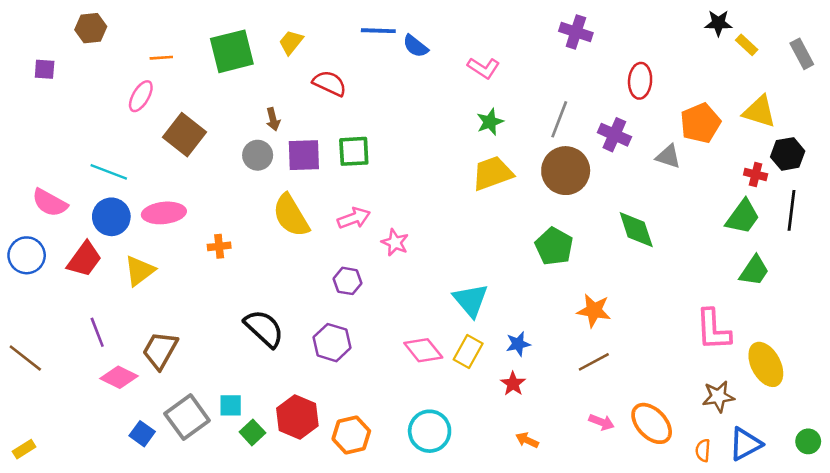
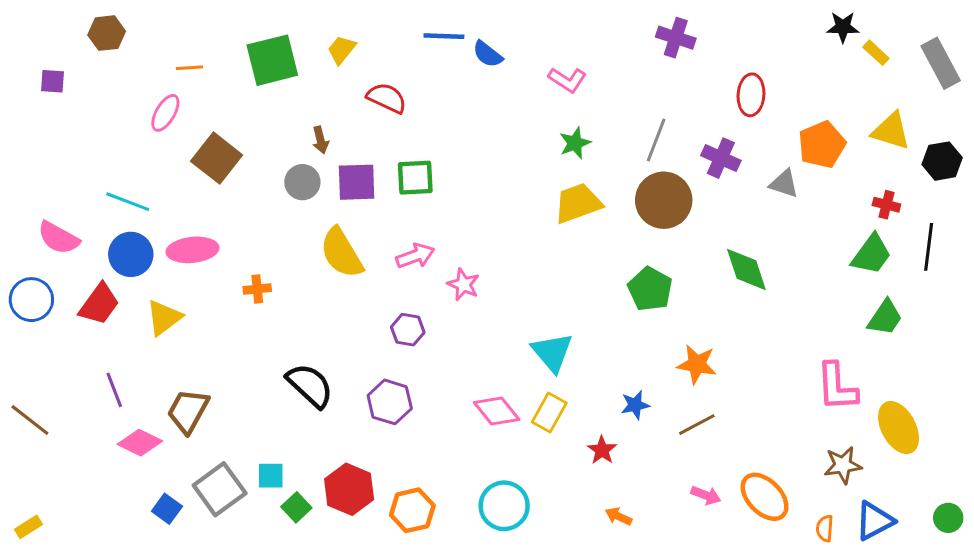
gray rectangle: (802, 54) -> (941, 63), size x1.4
black hexagon: (788, 154) -> (942, 161), moved
blue star: (518, 344) -> (635, 405), moved

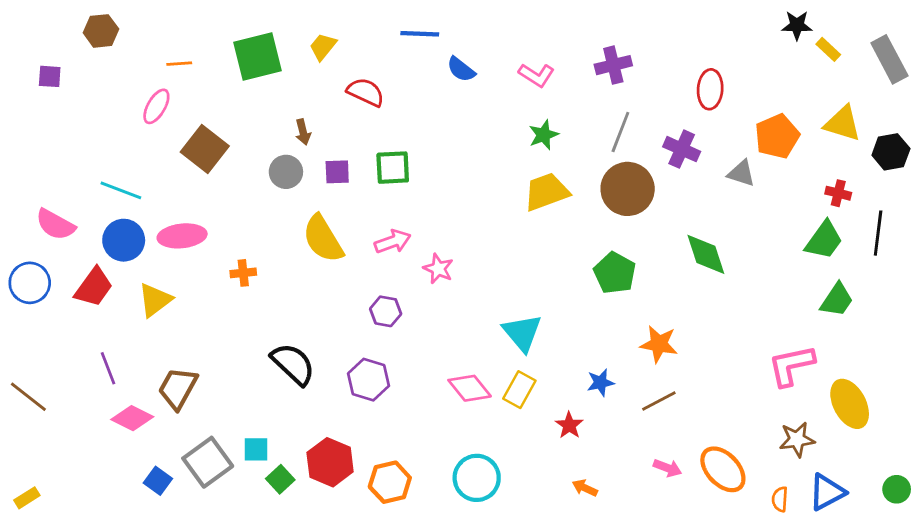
purple cross: (676, 38) -> (613, 65), moved, turned -32
blue semicircle: (488, 54) -> (461, 69), moved
purple square: (357, 182) -> (337, 172), size x0.7
pink L-shape: (837, 387) -> (791, 365), turned 81

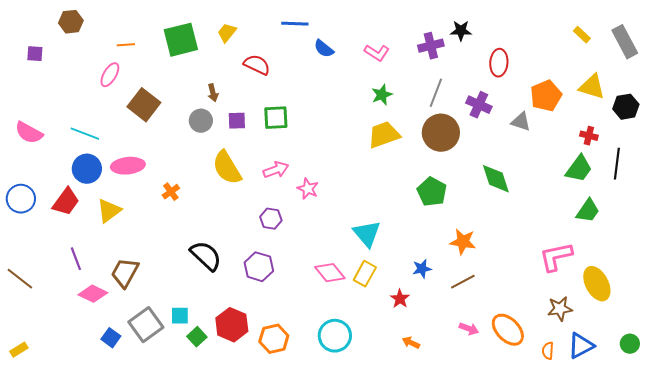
black star: (797, 25) -> (461, 31), moved
pink semicircle: (55, 225) -> (29, 133), moved
orange cross: (243, 273) -> (171, 192), turned -30

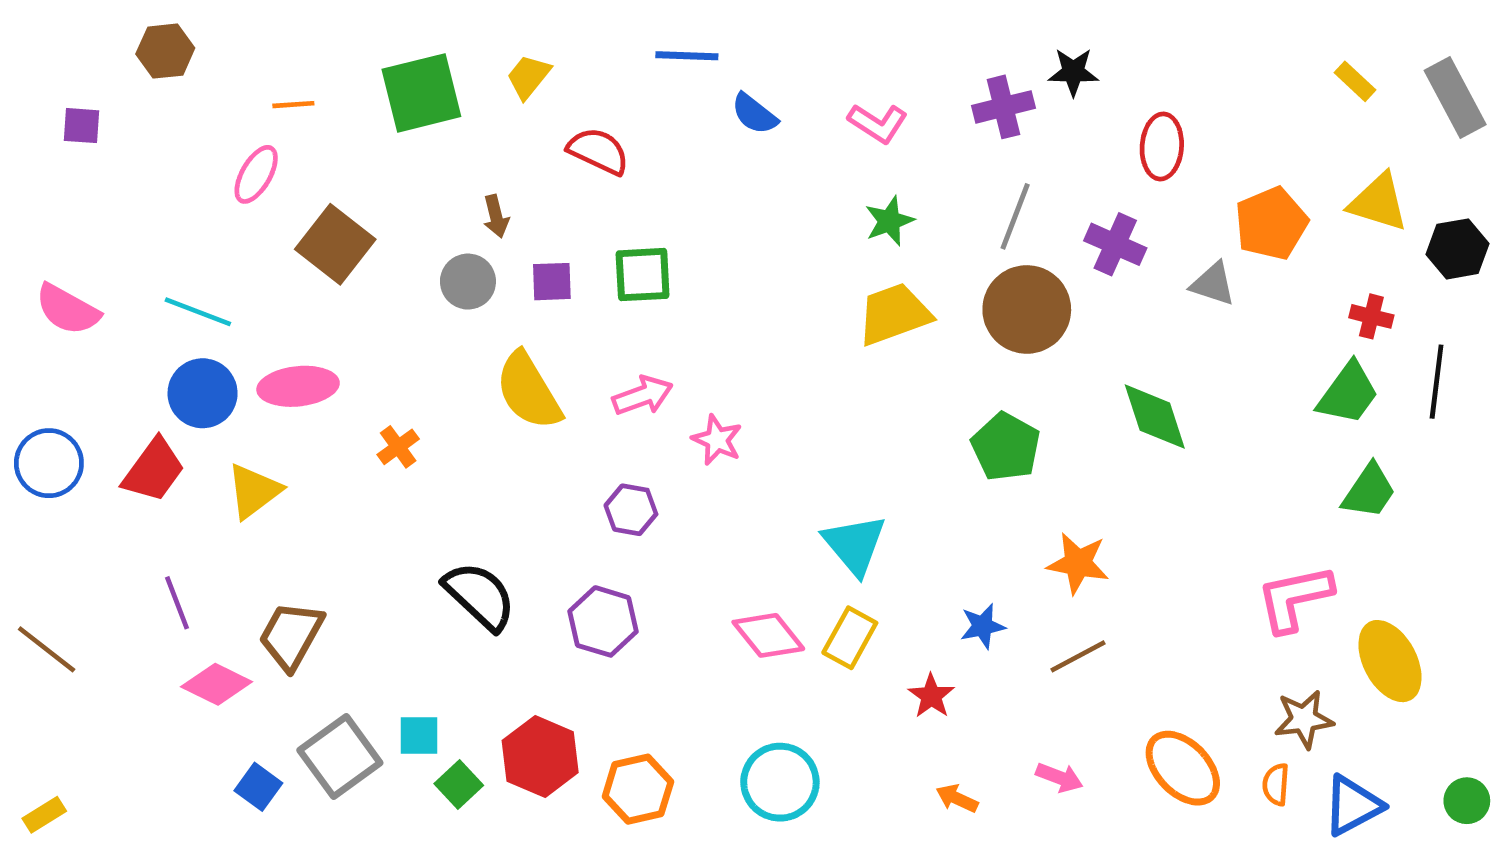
pink arrow: (469, 329) -> (1059, 777), moved
orange semicircle: (548, 351) -> (1276, 784), moved

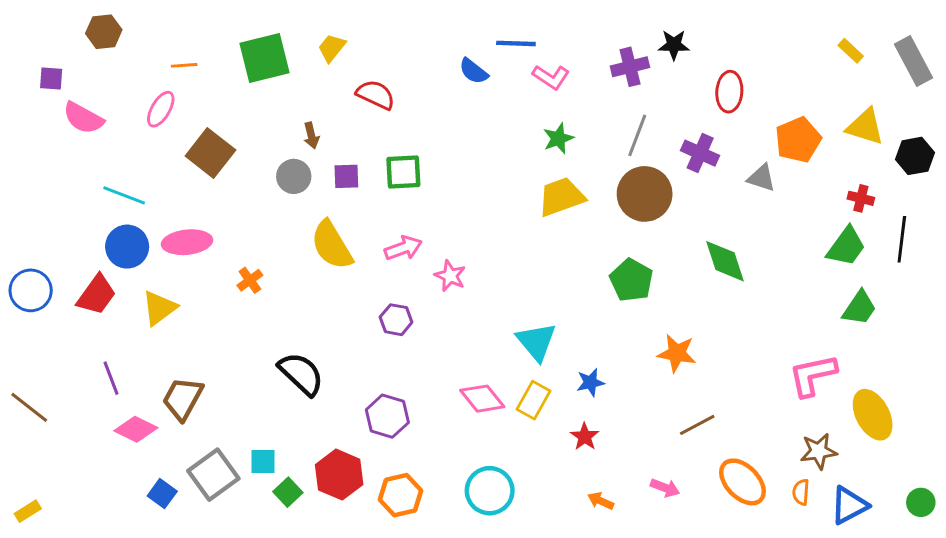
blue line: (687, 56) -> (516, 43), moved
pink semicircle: (68, 309) -> (83, 118), moved
purple hexagon: (603, 621) -> (387, 416), moved
blue star: (983, 626) -> (590, 383), moved
brown line: (1078, 656) -> (697, 425), moved

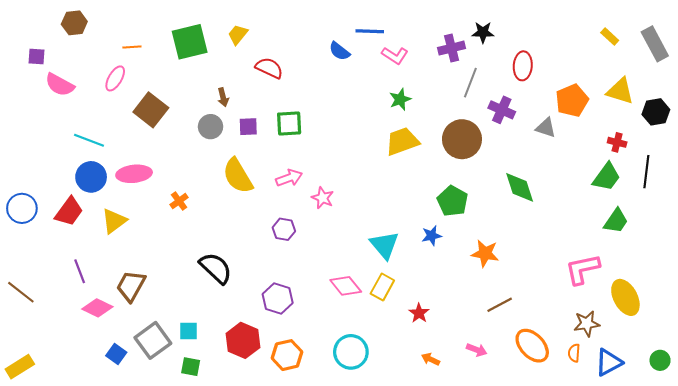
gray line: (637, 135) -> (470, 83), moved
blue star: (590, 383) -> (432, 236), moved
green square: (288, 492) -> (191, 367), moved, turned -36
yellow rectangle: (28, 511) -> (20, 367), size x1.5

